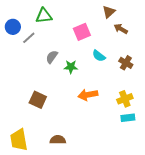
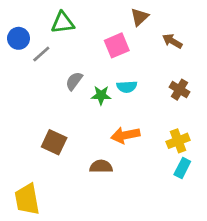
brown triangle: (109, 12) -> (140, 17), moved
cyan semicircle: (99, 56) -> (127, 87), moved, turned -40
cyan rectangle: (128, 118) -> (182, 168), turned -56
brown semicircle: (58, 140) -> (101, 167), moved

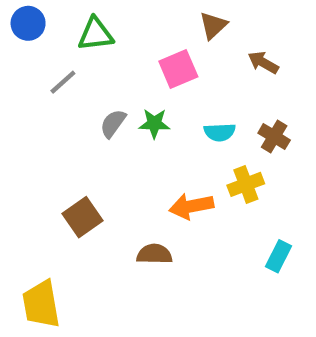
blue circle: (19, 38) -> (28, 23), moved
cyan semicircle: (127, 87) -> (220, 132), moved
green star: (101, 95) -> (154, 123), moved
yellow cross: (178, 141) -> (246, 184), moved
brown square: (54, 142) -> (83, 217), turned 30

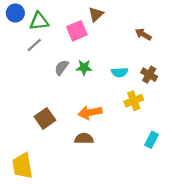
brown triangle: (213, 25) -> (96, 14), moved
green triangle: (96, 34) -> (39, 21), moved
pink square: (178, 69) -> (77, 31), moved
orange arrow: (191, 206) -> (90, 113), moved

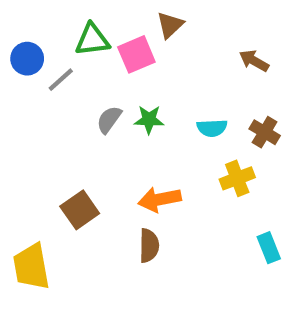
blue circle: (15, 13) -> (27, 59), moved
green triangle: (39, 21) -> (92, 40), moved
brown semicircle: (84, 139) -> (149, 246), turned 90
cyan rectangle: (152, 140) -> (269, 248), turned -49
yellow trapezoid: (22, 166) -> (31, 267), moved

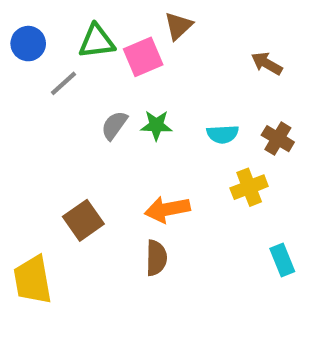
blue circle: (27, 59) -> (28, 44), moved

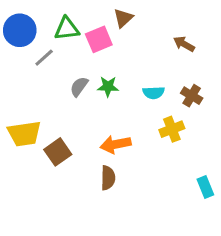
blue circle: (28, 44) -> (20, 30), size x1.4
cyan rectangle: (282, 260) -> (205, 187), moved
yellow trapezoid: (33, 280) -> (24, 134), moved, turned -88

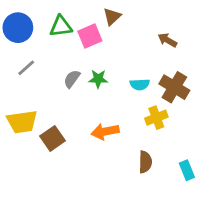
gray line: (44, 58) -> (26, 68), moved
brown cross: (192, 96) -> (174, 87), size x1.5
brown semicircle: (108, 178) -> (145, 162), moved

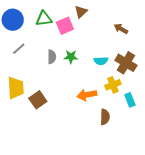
gray semicircle: (72, 79) -> (52, 57), turned 144
yellow trapezoid: (22, 122) -> (16, 88), turned -85
orange arrow: (105, 131) -> (87, 95), moved
cyan rectangle: (187, 170) -> (130, 100), moved

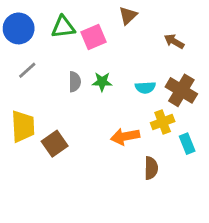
brown triangle: (81, 12) -> (128, 16), moved

